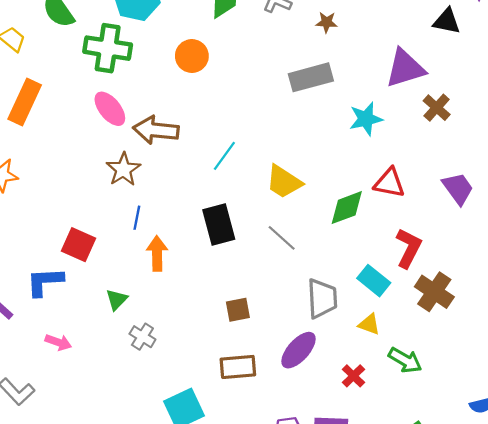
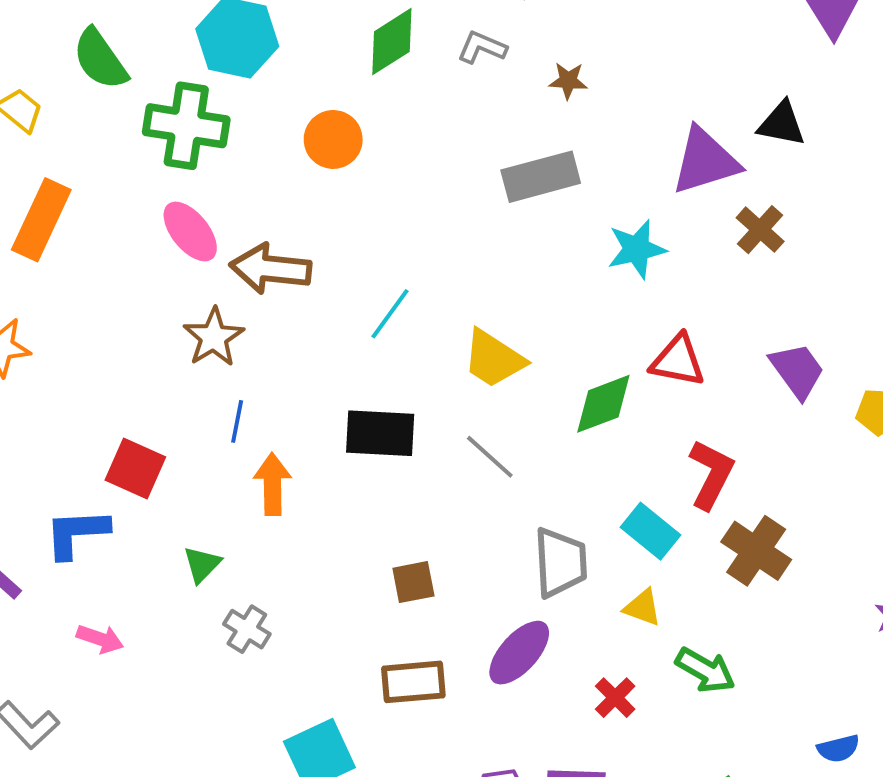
black triangle: (447, 21) -> (782, 124), moved
black rectangle: (219, 224) -> (380, 433), turned -72

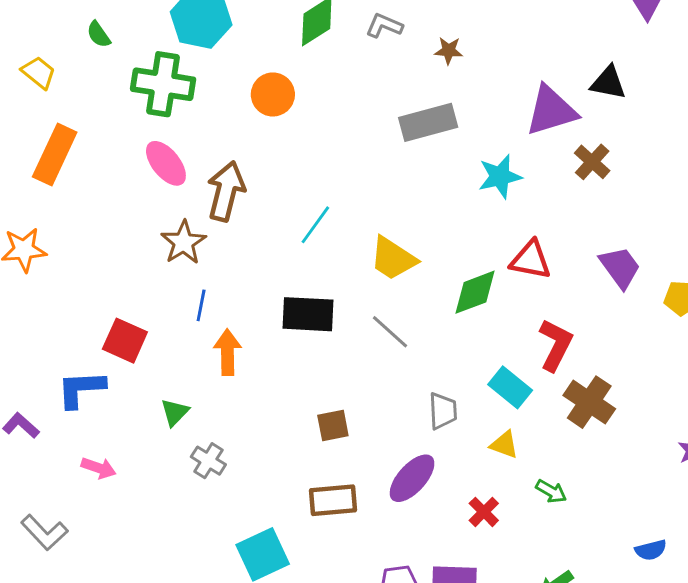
green semicircle: (100, 59) -> (99, 34), size x0.6
brown arrow: (270, 269) -> (226, 191), turned 98
gray trapezoid: (560, 562) -> (443, 411), size x0.7
green arrow: (705, 670) -> (551, 491), size x0.7

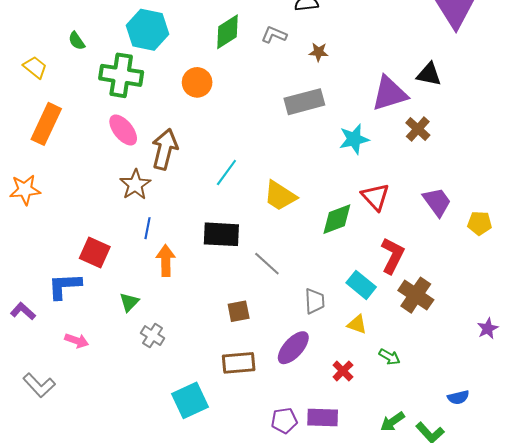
red triangle: (531, 260) -> (375, 197), turned 36
gray line: (390, 332) -> (267, 264), moved

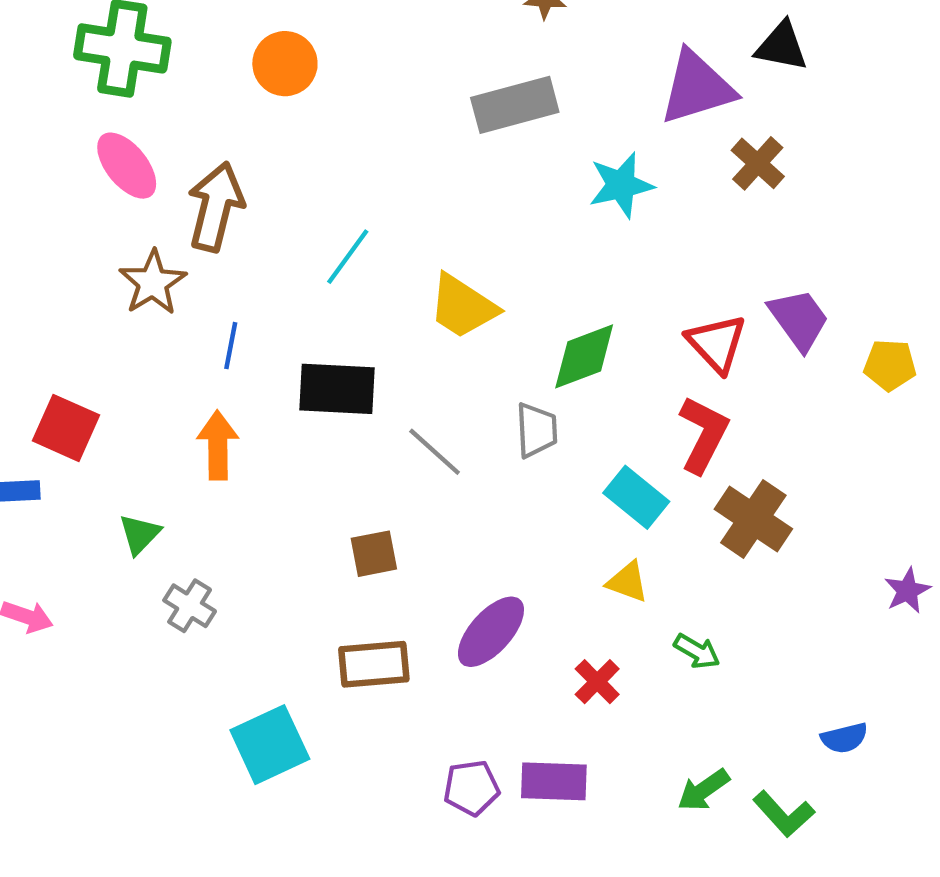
red triangle: (375, 197) -> (716, 343), moved
blue line: (147, 228) -> (231, 346), moved
gray trapezoid: (315, 301) -> (537, 430), moved

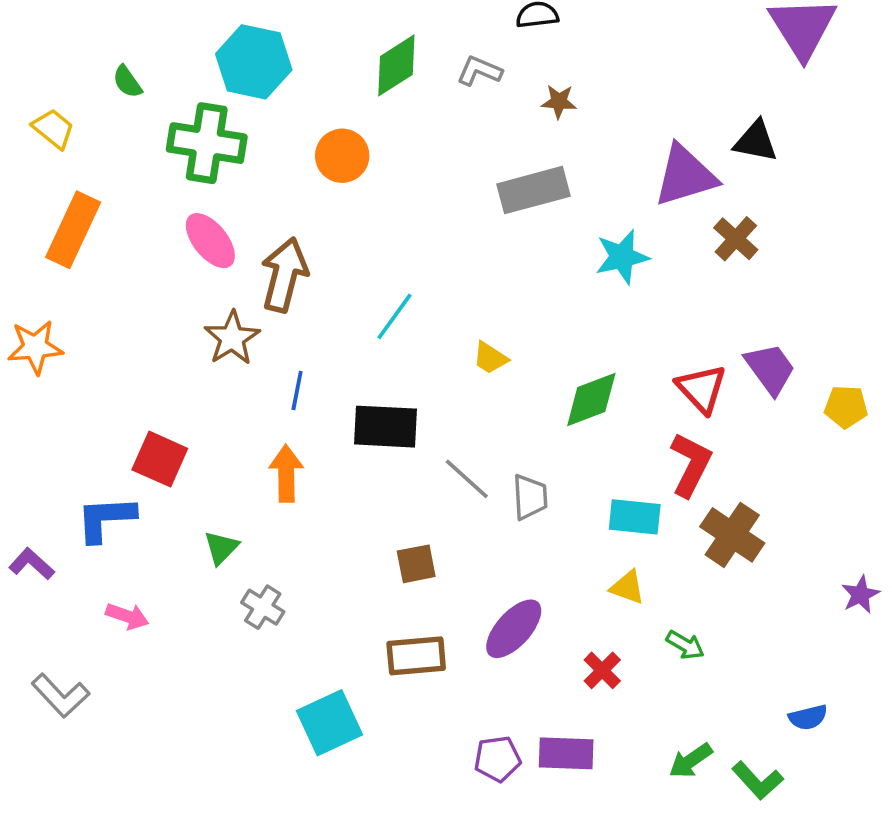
yellow trapezoid: (463, 306) -> (490, 358), size x0.6
gray trapezoid: (537, 430) -> (530, 497), moved
cyan rectangle: (636, 497) -> (635, 517), turned -33

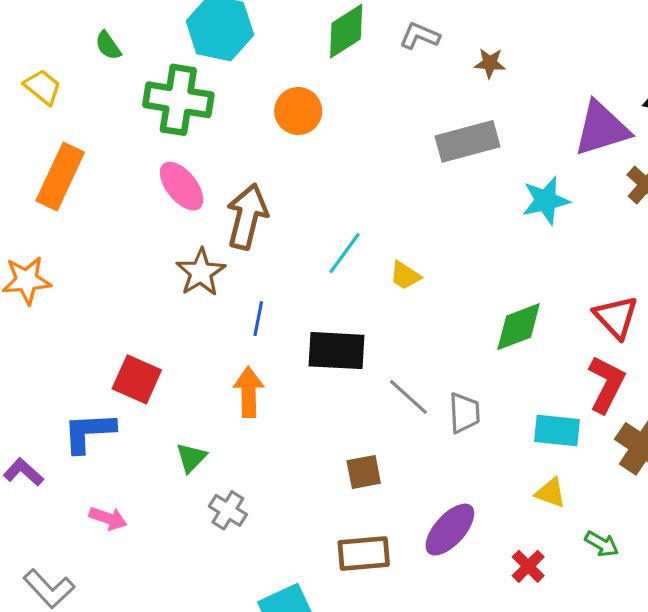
yellow trapezoid: (490, 358) -> (405, 276), moved

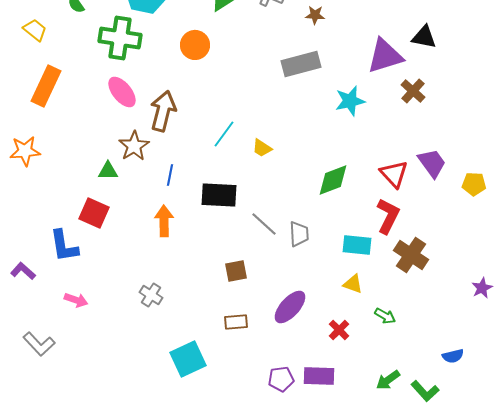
blue L-shape: (89, 432) -> (64, 246), turned -96
green triangle: (191, 458) -> (108, 171), moved, turned 45
brown rectangle: (364, 553) -> (236, 322), size x0.7

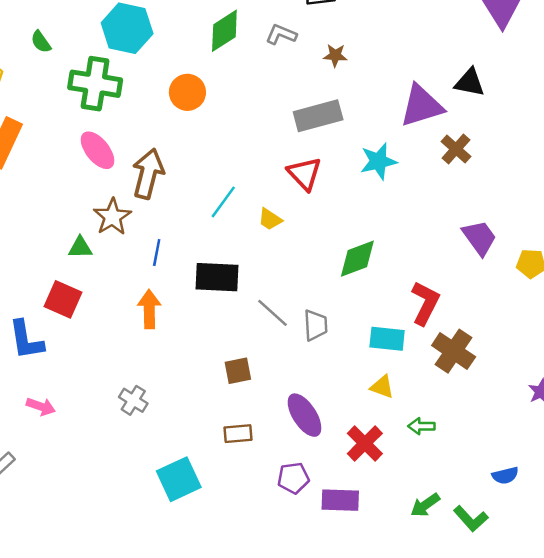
red triangle: (394, 174) -> (304, 174), moved
purple ellipse: (290, 307) -> (304, 415), turned -75
green arrow: (385, 316) -> (422, 426), turned 150
red cross: (339, 330) -> (365, 443), size x1.4
purple pentagon: (281, 379) -> (293, 478), moved

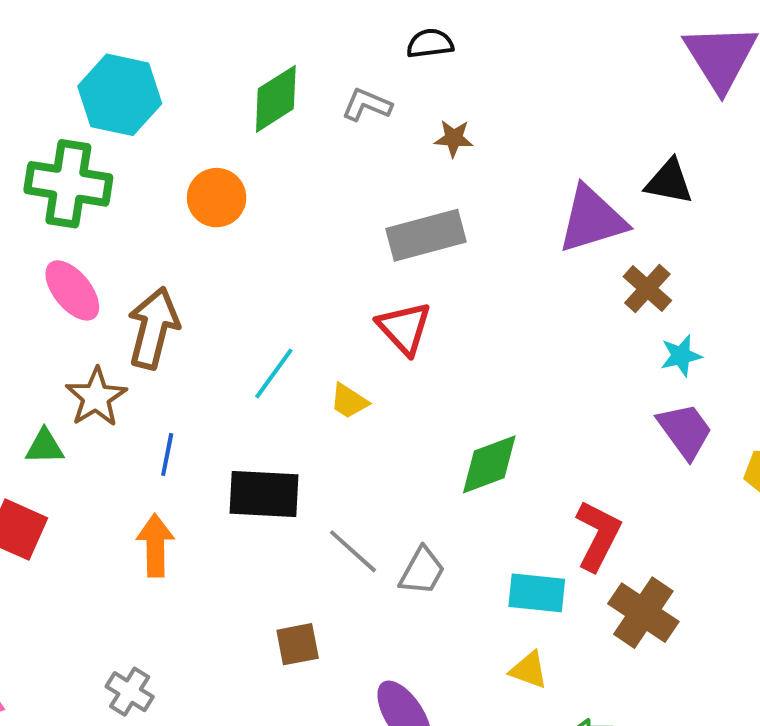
cyan star: (378, 161) -> (681, 356), moved, size x0.7
gray trapezoid: (316, 325) -> (422, 571), turned 32

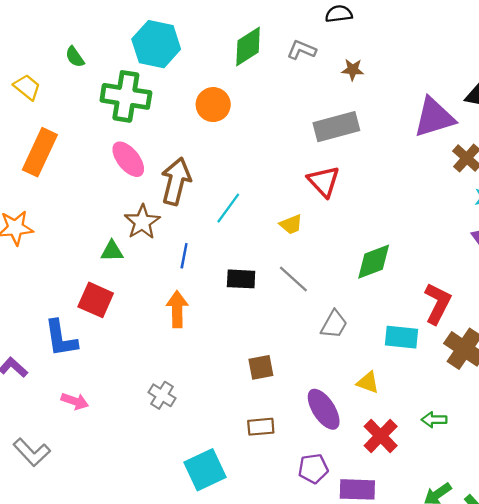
cyan line: (274, 373) -> (228, 208), moved
yellow trapezoid: (349, 401) -> (291, 224), turned -55
black rectangle: (264, 494) -> (241, 279), size x0.7
gray line: (353, 551) -> (293, 279), moved
yellow triangle: (529, 670) -> (368, 382), moved

